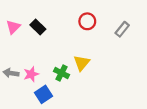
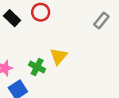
red circle: (87, 21) -> (41, 12), moved

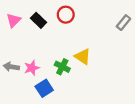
yellow triangle: (58, 56) -> (83, 57), turned -36

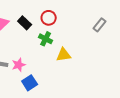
yellow triangle: (83, 57) -> (64, 55), turned -42
green cross: (62, 67) -> (46, 39), moved

